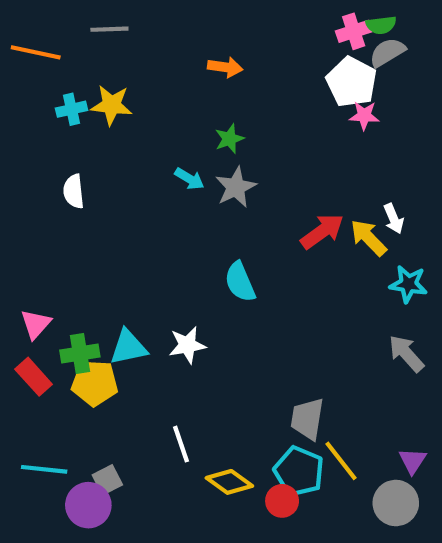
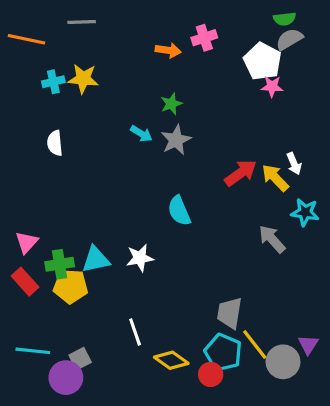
pink cross: (354, 31) -> (204, 38), moved
gray arrow: (406, 353) -> (272, 239), moved
gray circle: (396, 503) -> (283, 362), moved

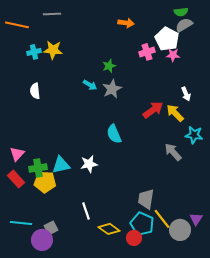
pink cross: (204, 38) -> (147, 52), moved
orange arrow: (168, 50) -> (126, 23), moved
white arrow: (294, 164) -> (186, 94), moved

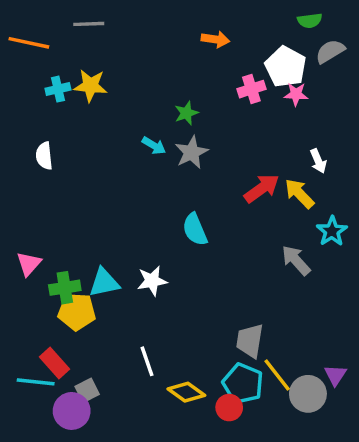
gray semicircle: (184, 25) -> (330, 51), moved
white semicircle: (35, 91) -> (44, 156), moved
cyan star: (194, 135) -> (332, 231), turned 30
red rectangle: (16, 179) -> (54, 363), moved

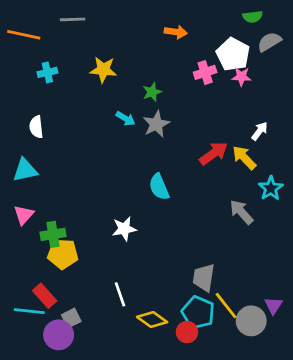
yellow star: (90, 86) -> (103, 70), moved
white arrow: (318, 161) -> (260, 131), turned -120
cyan triangle: (104, 283) -> (25, 170), moved

